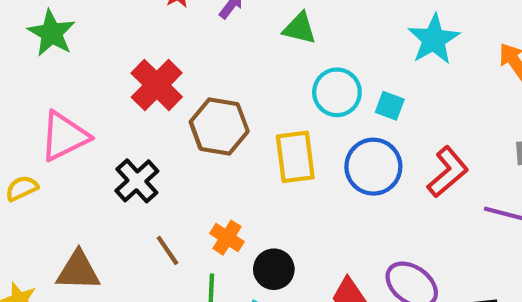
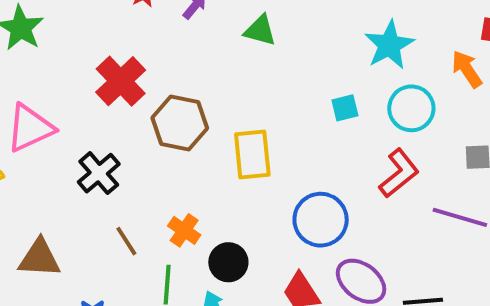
cyan circle: (337, 92) -> (411, 108), moved
cyan square: (390, 106) -> (345, 108), turned -36
blue circle: (373, 167) -> (321, 220), moved

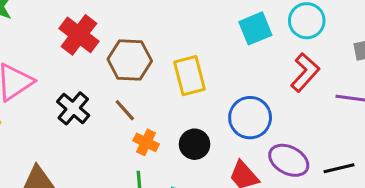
cyan square: (345, 108) -> (255, 28), size x1.5
brown line: (126, 241) -> (125, 110), moved
black circle: (228, 262) -> (195, 144), moved

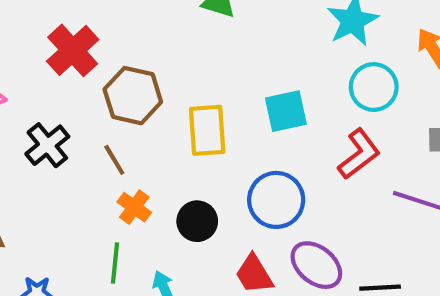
cyan square: (255, 28) -> (286, 111), moved

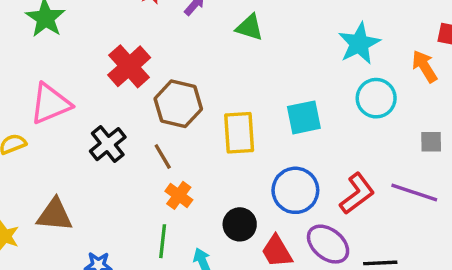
red L-shape: (359, 154) -> (357, 194), moved
black circle: (197, 221) -> (240, 224), moved

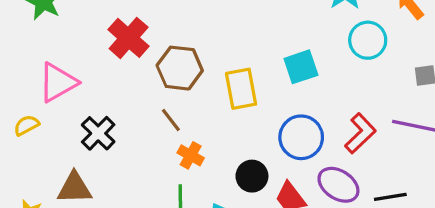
black cross: (108, 144) -> (98, 133), moved

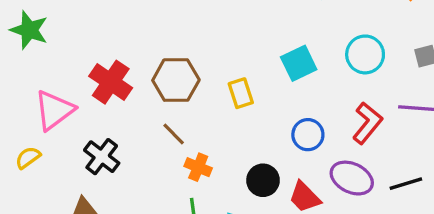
red cross: (129, 38) -> (111, 82), moved
cyan circle: (368, 40) -> (365, 54), moved
yellow rectangle: (241, 89) -> (241, 93), size x0.7
blue circle: (301, 137) -> (308, 135), size x0.7

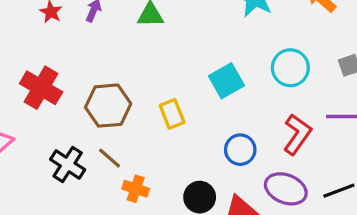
red cross: (111, 82) -> (41, 88), moved
black cross: (102, 157) -> (68, 165), moved

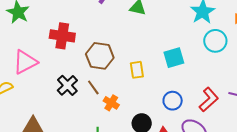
cyan circle: (290, 68) -> (215, 41), moved
red cross: (41, 88) -> (62, 36), turned -35
orange cross: (136, 189) -> (111, 103), moved

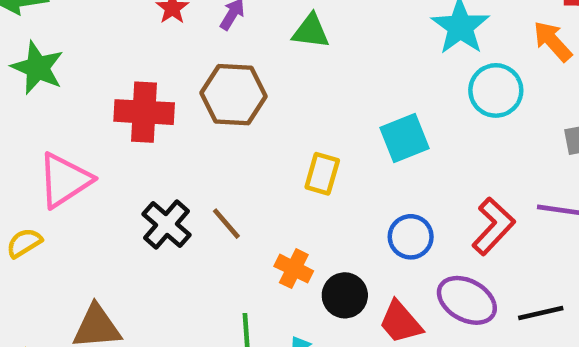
brown hexagon: (100, 56) -> (234, 95), moved
yellow rectangle: (137, 70) -> (322, 174), turned 30
orange cross: (111, 103) -> (294, 269), moved

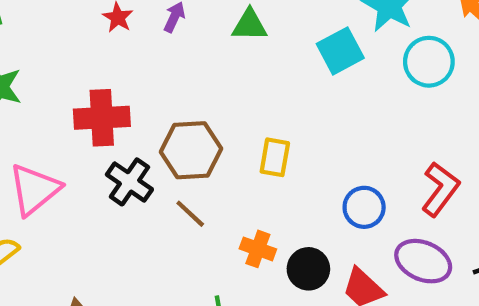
brown hexagon: (234, 95) -> (191, 150), moved
cyan square: (404, 138) -> (340, 51), moved
black cross: (167, 225) -> (129, 182), moved

